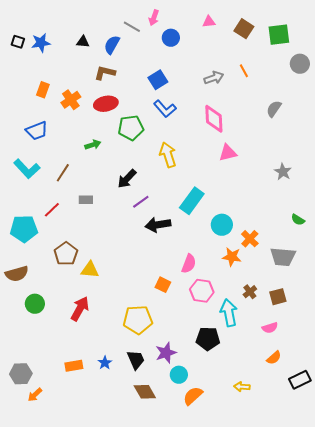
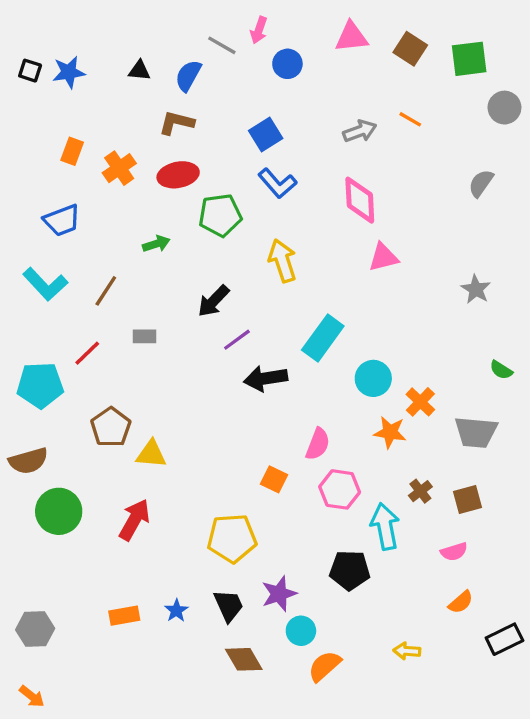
pink triangle: (209, 22) -> (351, 37), size x1.5
orange line: (244, 71) -> (410, 119), turned -32
gray semicircle: (274, 109) -> (481, 183), moved
green circle: (35, 304) -> (59, 511), size x1.4
orange arrow: (35, 395) -> (32, 696), moved, turned -98

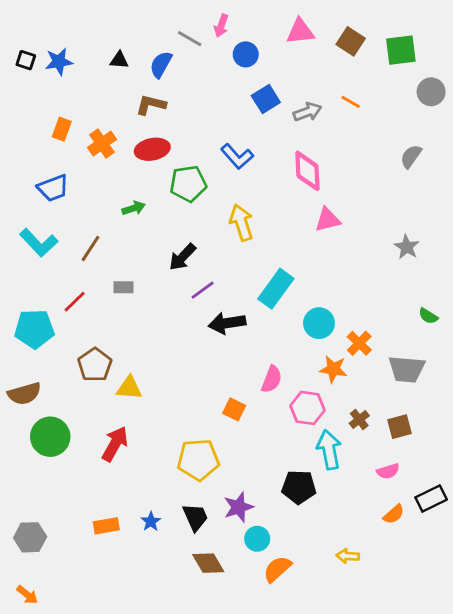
blue square: (266, 134) -> (266, 99), moved
pink hexagon: (340, 489) -> (307, 408), moved
black rectangle: (504, 639) -> (431, 498), moved

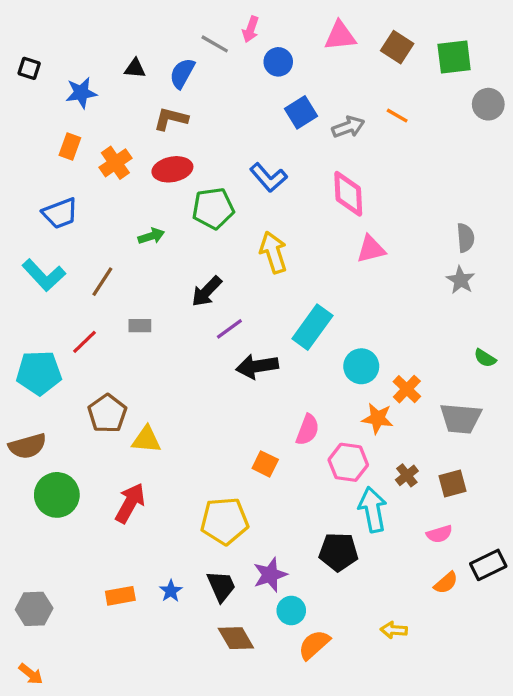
blue star: (59, 62) -> (81, 93), moved
gray semicircle: (411, 156) -> (465, 238), moved, turned 140

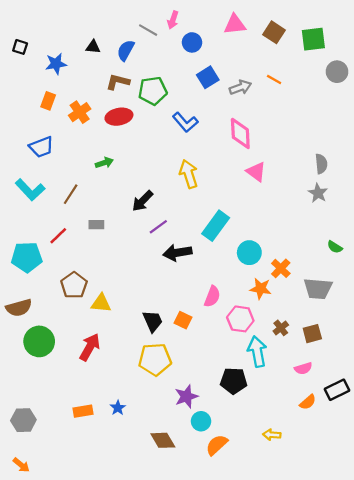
green pentagon: (213, 208) -> (153, 91), moved
pink triangle: (371, 249) -> (256, 172), turned 50
black trapezoid: (221, 586) -> (153, 321), moved

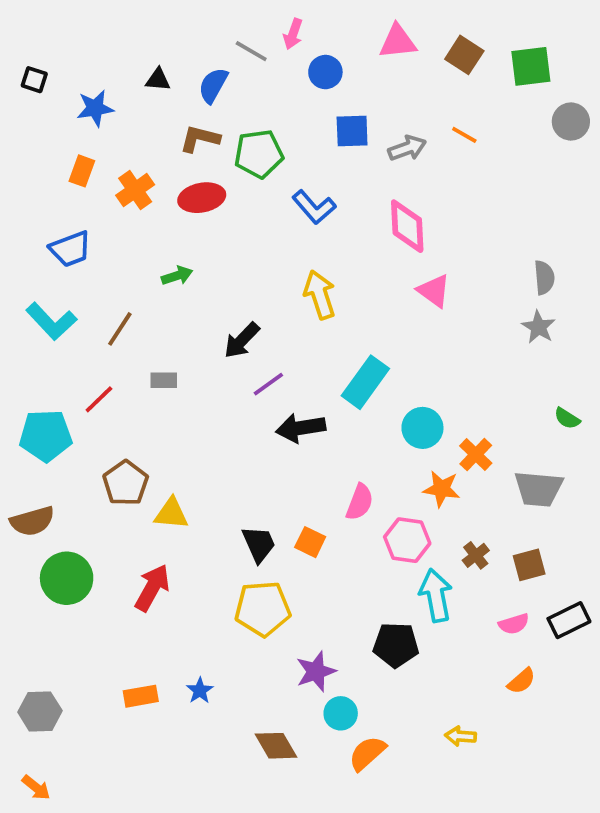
blue square: (208, 77) -> (352, 131), turned 30
black rectangle: (337, 390) -> (569, 620), moved

